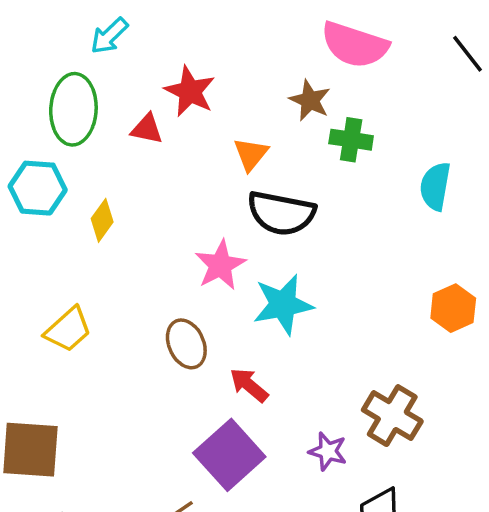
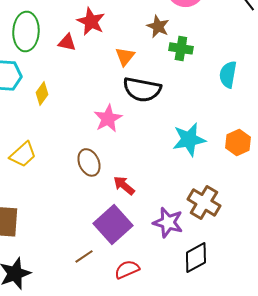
cyan star: (283, 304) -> (189, 139), moved
purple star: (328, 451) -> (168, 222), size x1.4

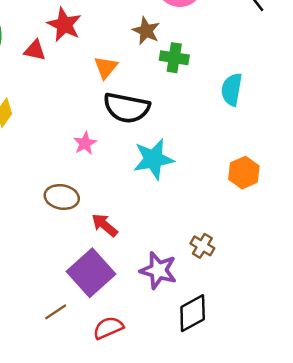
pink star: (108, 118) -> (85, 143), size x0.7
cyan star: (189, 139) -> (153, 159), moved
brown ellipse: (89, 162) -> (62, 197), turned -56
brown cross: (204, 202) -> (202, 246), size x0.6

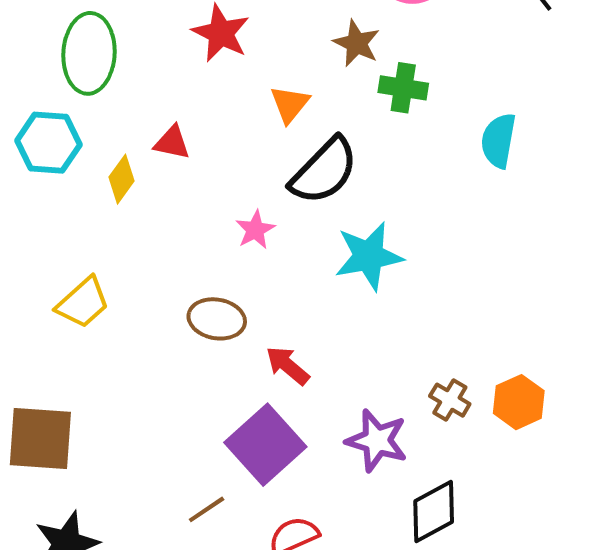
red triangle: (35, 50) -> (172, 143), moved
black semicircle: (127, 108) -> (324, 171), turned -57
orange hexagon: (244, 173) -> (519, 402), moved

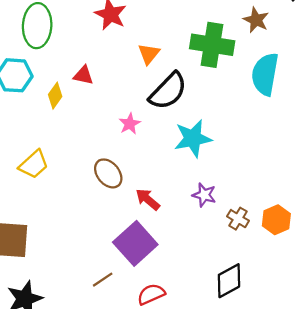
brown star: (357, 43) -> (256, 20), moved
green cross: (403, 88) -> (212, 45), size x1.6
cyan semicircle: (498, 141) -> (265, 74), size x1.4
brown ellipse: (217, 319) -> (108, 173), turned 40
purple star: (377, 441) -> (204, 195), moved, size x0.7

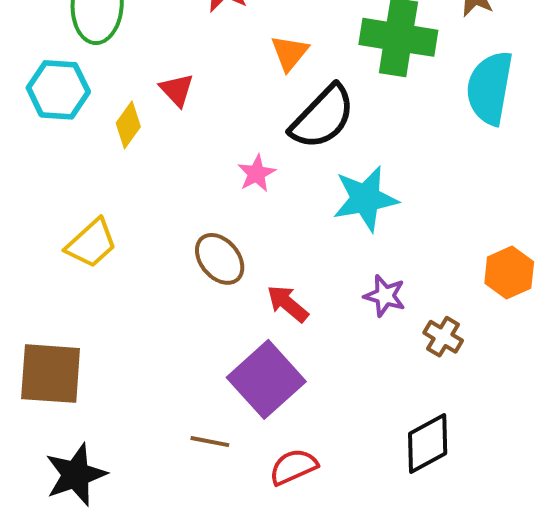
red triangle: (83, 75) -> (177, 90), turned 35
orange hexagon: (276, 220) -> (509, 273), moved
brown line: (103, 280) -> (210, 442), turned 45

